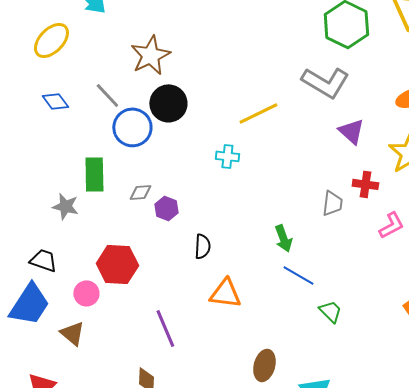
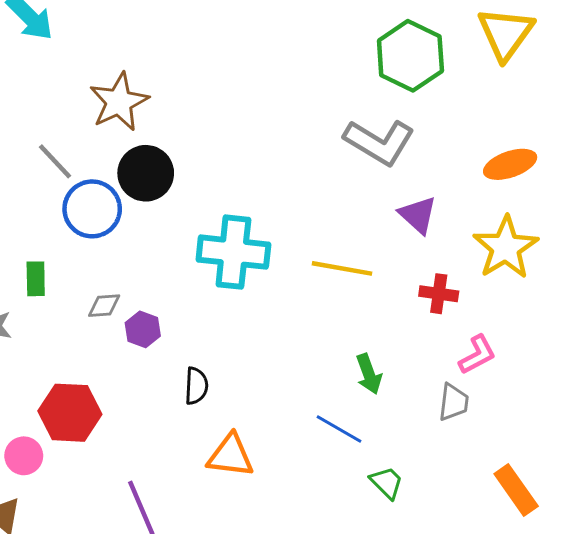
yellow line: (258, 113) -> (342, 268), moved, turned 36
cyan cross: (227, 156) -> (233, 252), size x2.0
green rectangle: (94, 174) -> (36, 279), size x0.7
gray trapezoid: (332, 203) -> (454, 402), moved
green arrow: (283, 238) -> (369, 374), moved

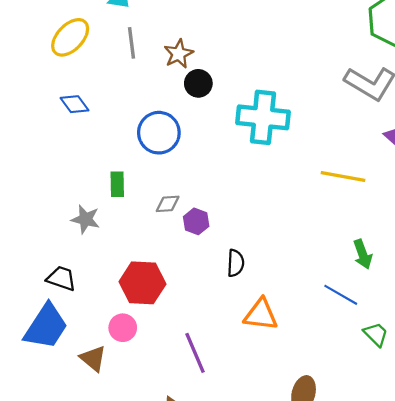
brown star: (119, 102) -> (179, 54), size x0.7
gray line: (55, 161) -> (131, 43), moved, turned 36
black circle: (146, 173) -> (198, 83), moved, size x0.7
cyan cross: (233, 252) -> (263, 117), moved
pink circle: (24, 456) -> (123, 328), moved

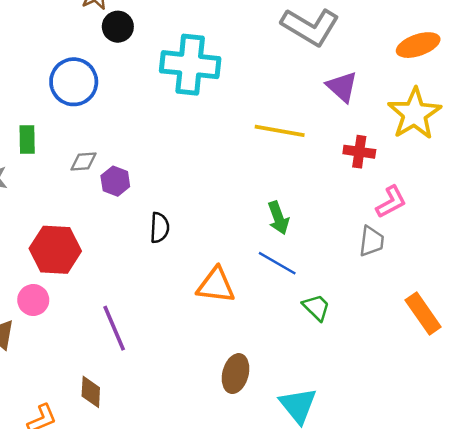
green arrow: (363, 254) -> (278, 218), moved
orange triangle: (261, 315) -> (216, 285), moved

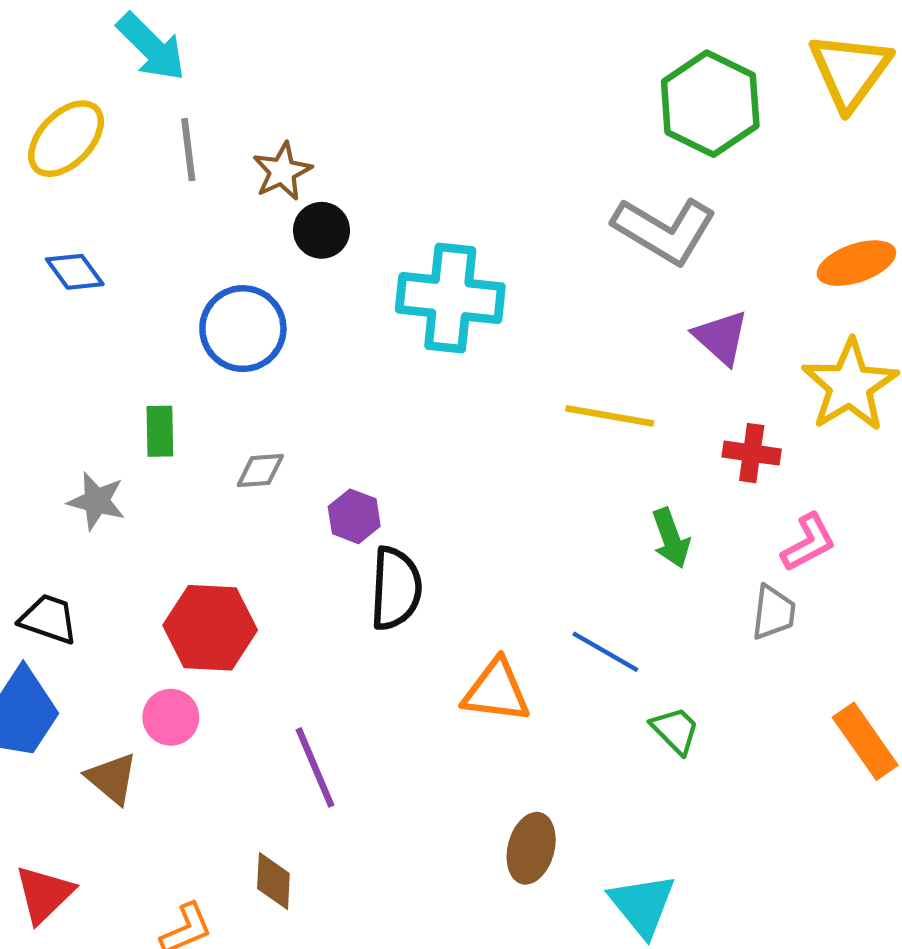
purple hexagon: (115, 181) -> (354, 516), moved
green arrow: (278, 218) -> (671, 538), moved
black semicircle: (159, 228) -> (396, 588), size x1.5

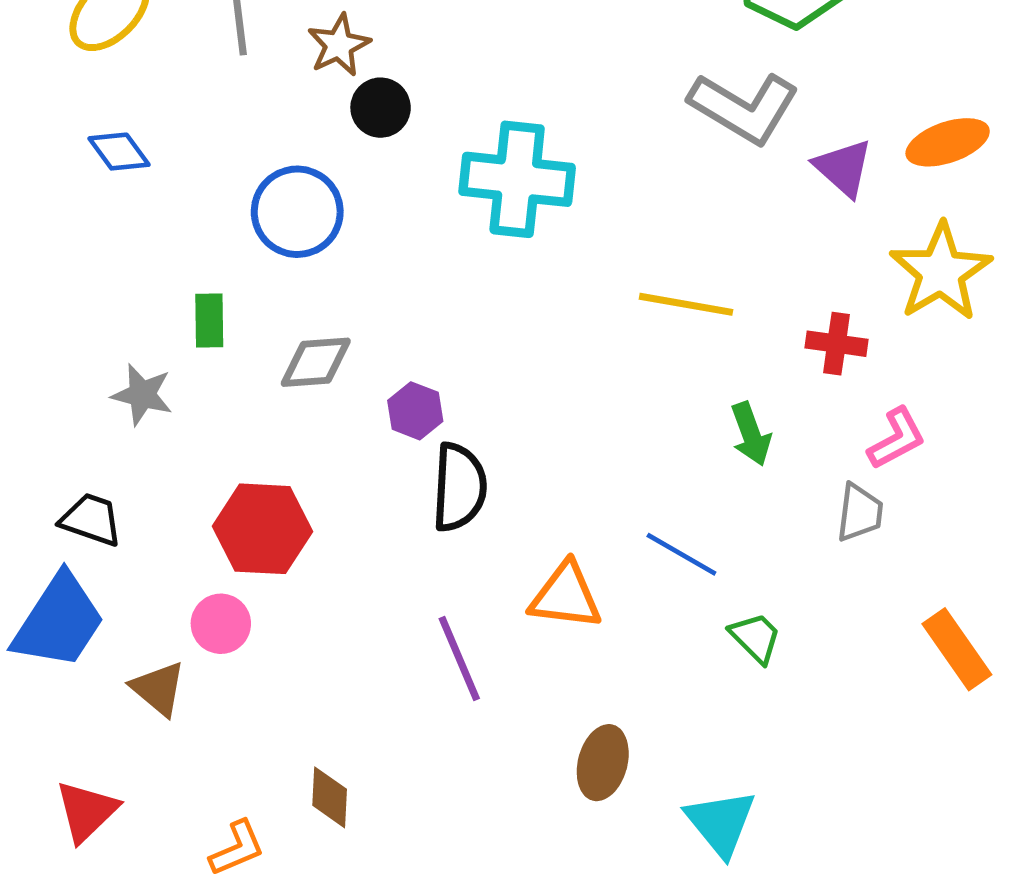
purple triangle: (721, 337) -> (843, 168), moved
gray diamond: (260, 471) -> (316, 362), size x1.4
purple line: (315, 767) -> (459, 658), moved

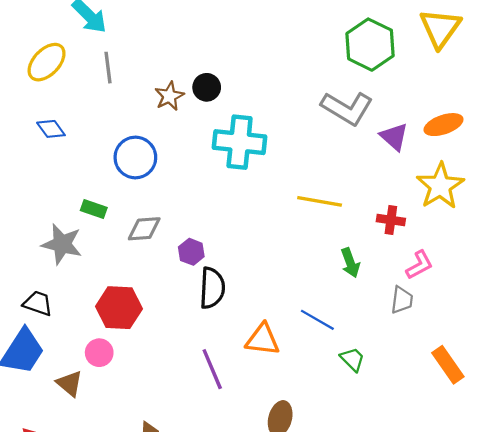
brown star: (339, 45) -> (169, 96), moved
black circle: (381, 108) -> (207, 87), moved
green rectangle: (209, 321) -> (94, 209), turned -70
gray star: (142, 395) -> (62, 244), size x1.4

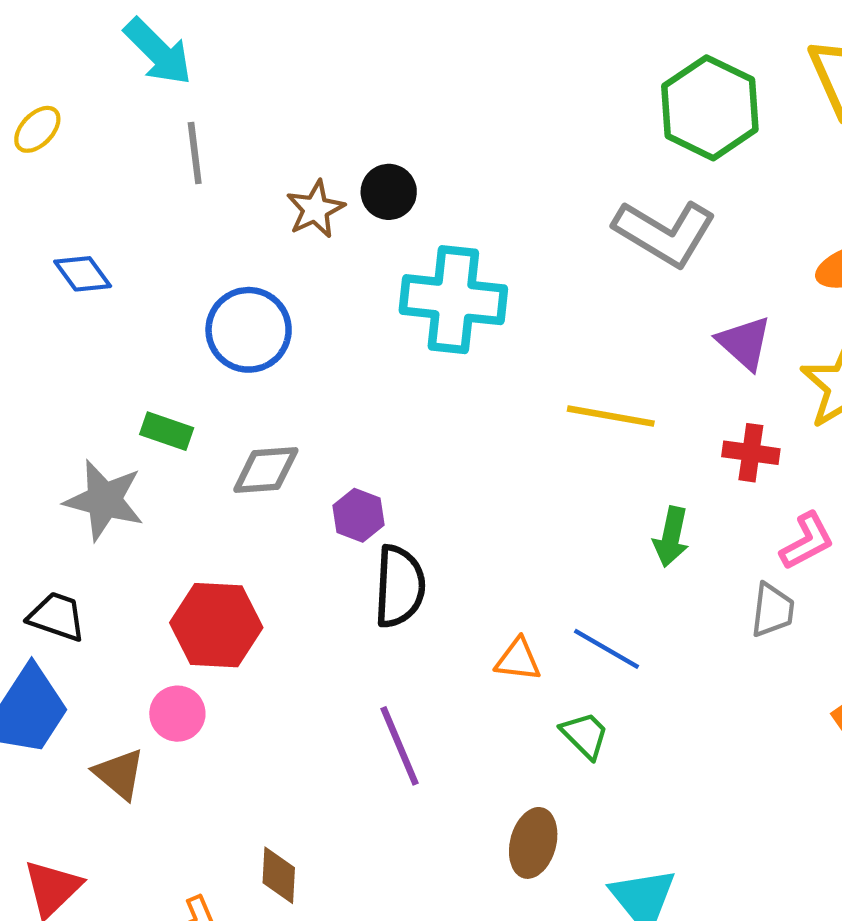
yellow ellipse: (47, 62) -> (37, 129), moved, size x0.6
purple triangle: (394, 137) -> (744, 343), moved
green arrow: (350, 263) -> (671, 537), turned 32
orange triangle: (263, 340) -> (518, 660), moved, size x0.7
green trapezoid: (352, 359) -> (585, 735), moved

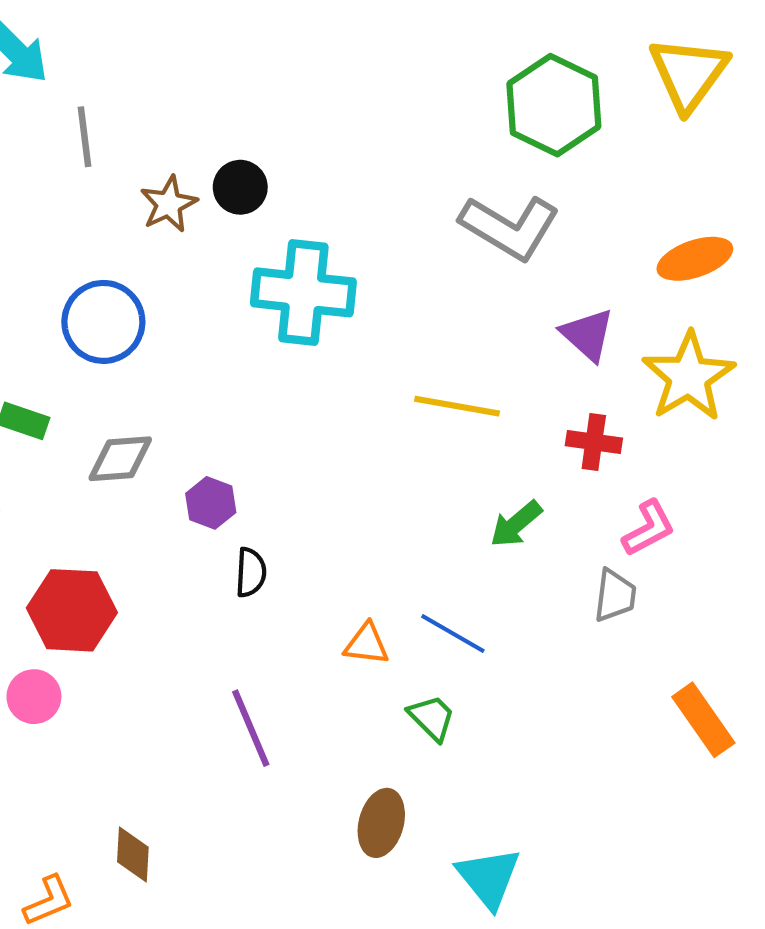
gray line: (195, 153) -> (84, 137), moved
green arrow: (671, 537) -> (516, 524), turned 38
black semicircle: (399, 586) -> (251, 572), size x0.6

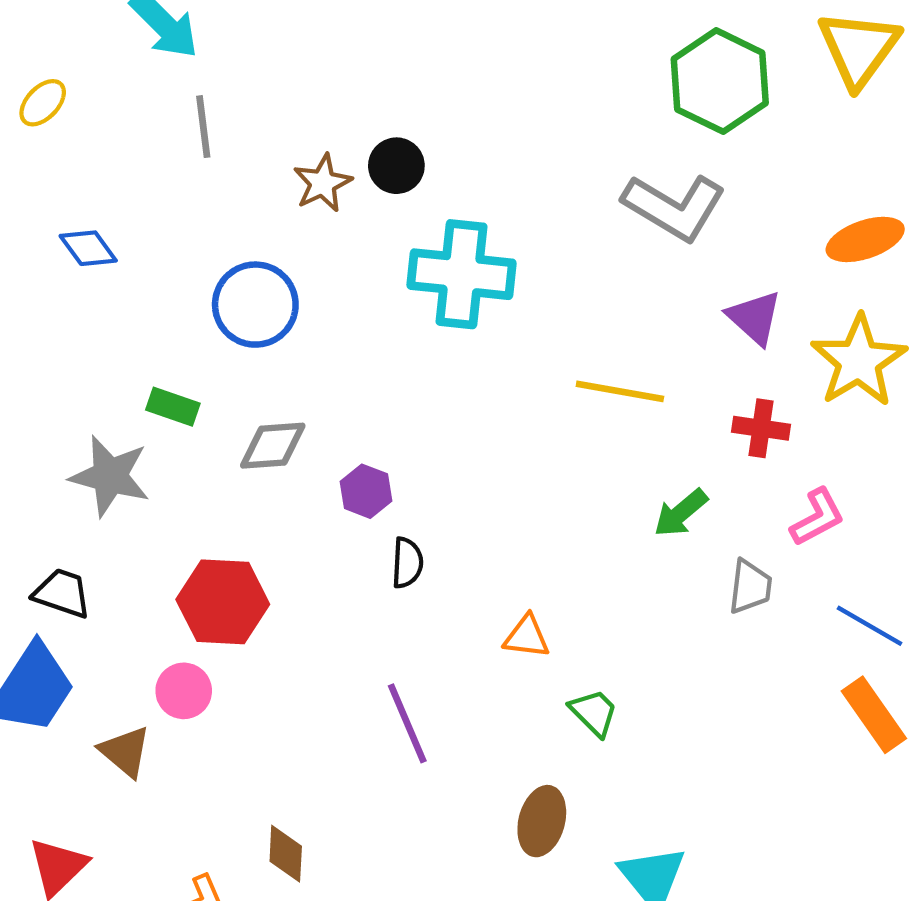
gray line: (84, 137) -> (203, 127), moved
gray trapezoid: (615, 596) -> (750, 587), moved
blue line: (453, 633) -> (869, 626), moved

